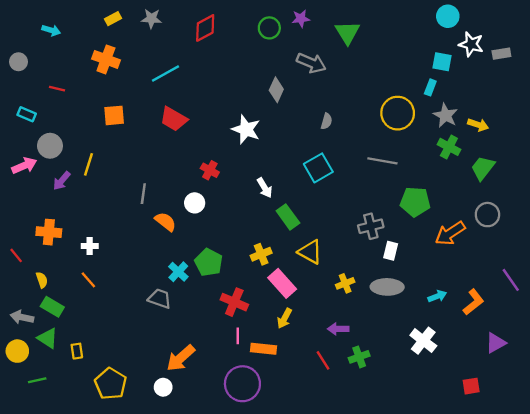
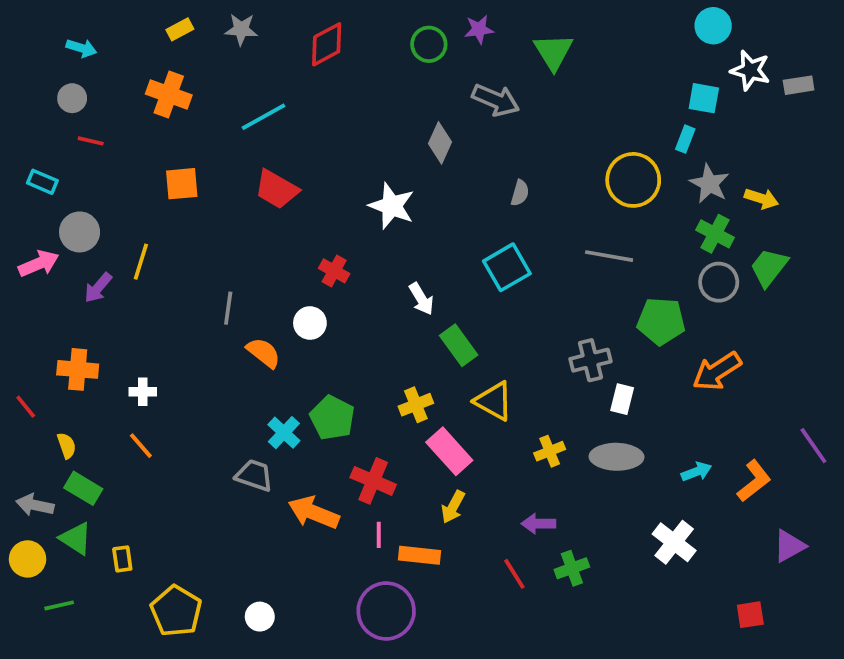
gray circle: (18, 62) -> (72, 98), moved
gray circle: (487, 215) -> (719, 282), moved
orange arrow: (181, 358) -> (314, 513), moved, turned 64

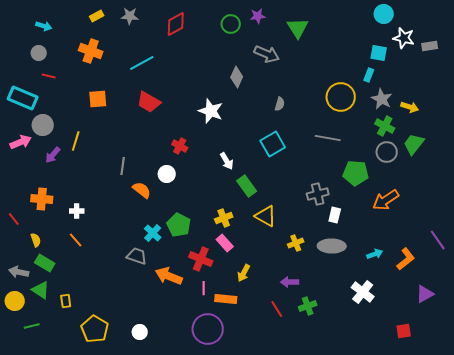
cyan rectangle: (42, 182) -> (23, 98), size x1.8
pink rectangle: (449, 451) -> (225, 243), moved, size x0.7

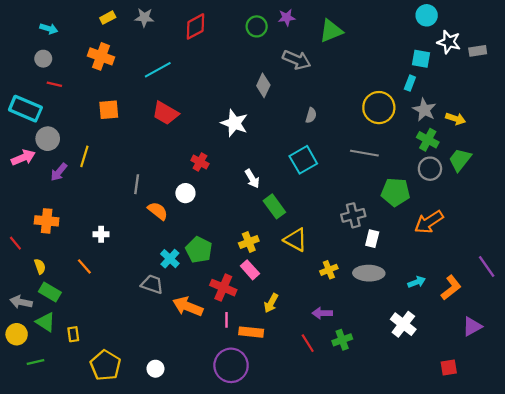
green triangle: (298, 28) -> (331, 31), turned 40
white cross: (77, 211) -> (101, 234), moved

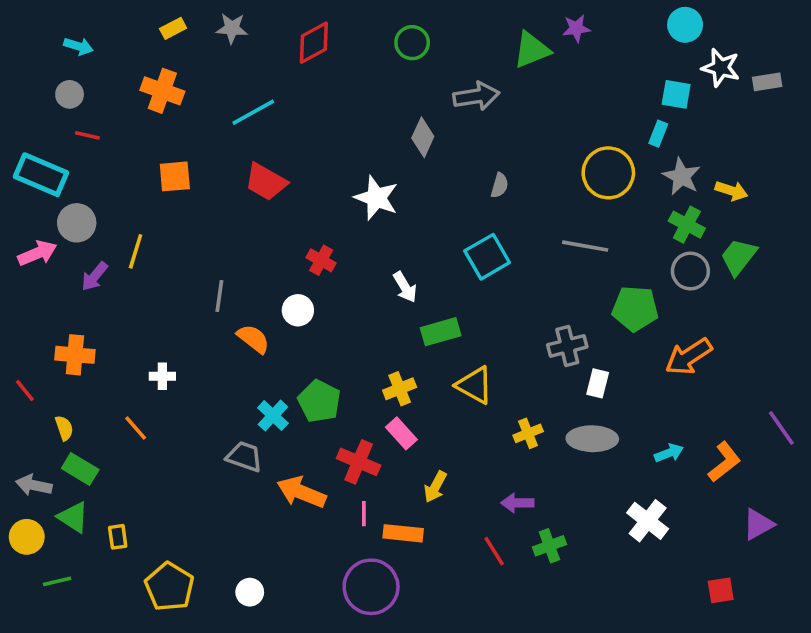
purple star: (287, 18) -> (576, 28), moved
gray arrow: (297, 60) -> (476, 96), turned -32
green rectangle: (274, 206) -> (441, 332), turned -70

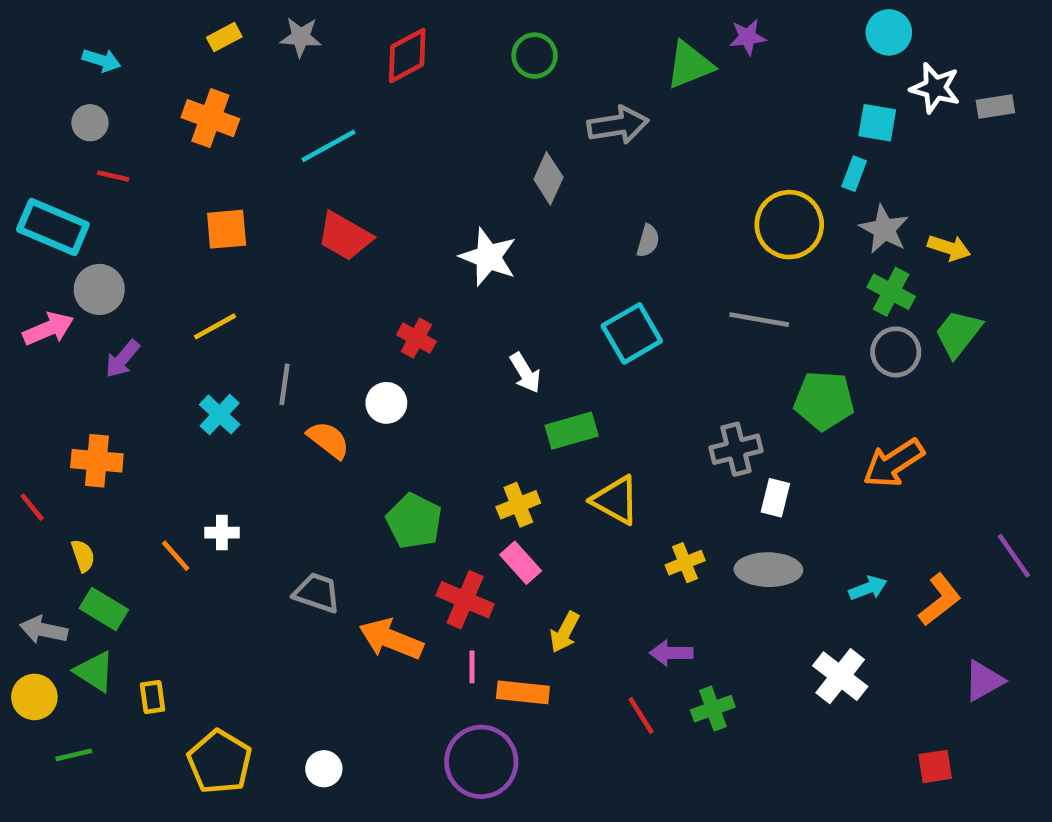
yellow line: (136, 251) -> (215, 326), moved, turned 44
white cross: (162, 376) -> (222, 533), moved
cyan cross: (273, 416) -> (220, 414), moved

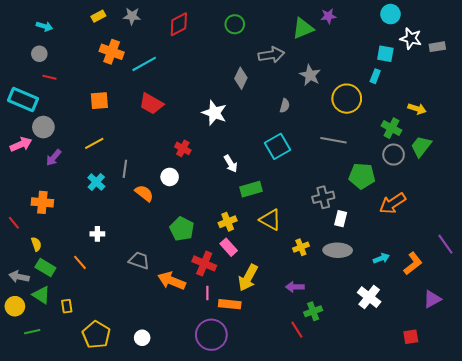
orange cross: (210, 118) -> (112, 52), moved
gray star: (884, 229) -> (310, 75), moved
orange line: (176, 556) -> (80, 262), moved
yellow arrow: (565, 632) -> (248, 278), size x1.5
red line: (641, 715) -> (297, 330), moved

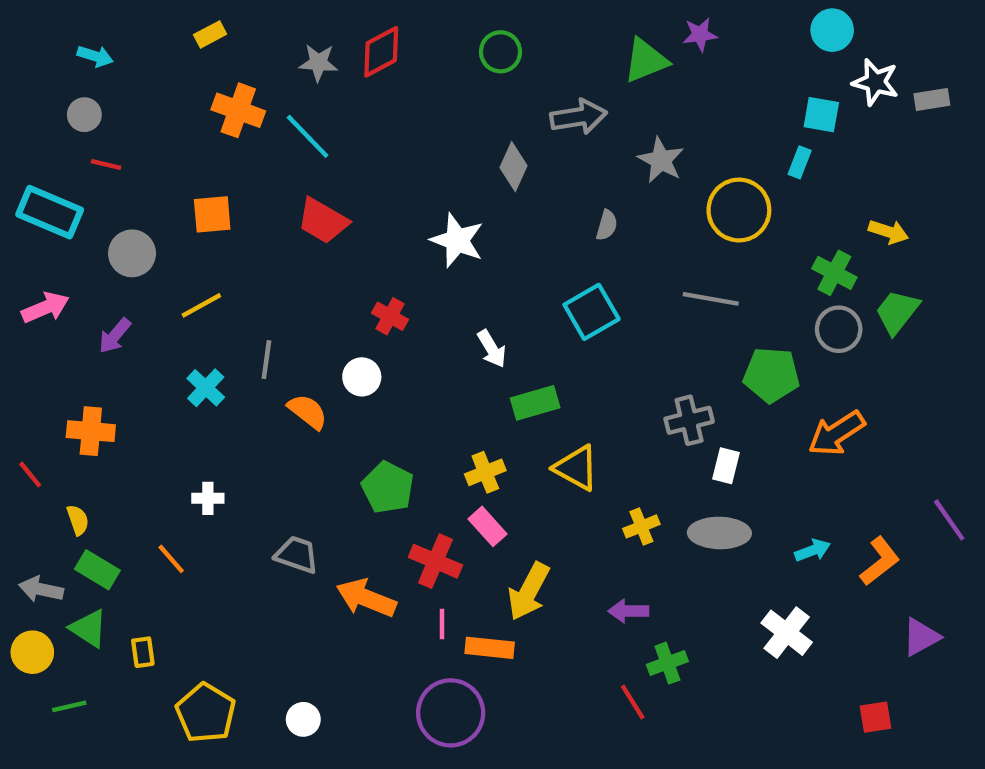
gray star: (132, 16) -> (318, 63), moved
cyan line: (144, 64) -> (308, 136), turned 75
gray circle: (43, 127) -> (132, 253), moved

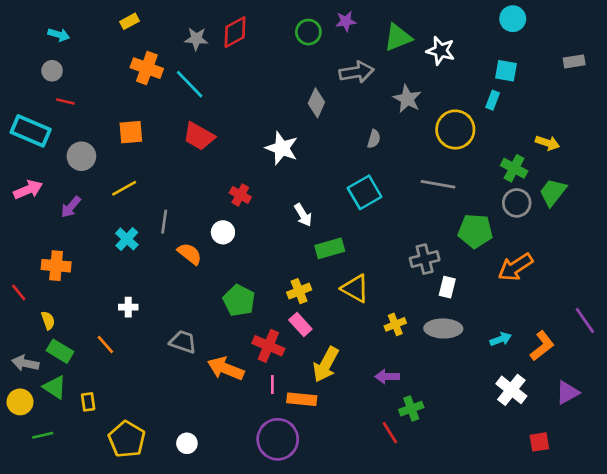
purple star: (700, 34) -> (346, 21), moved
white star: (875, 82) -> (441, 51), moved
white cross: (787, 633) -> (511, 390), moved

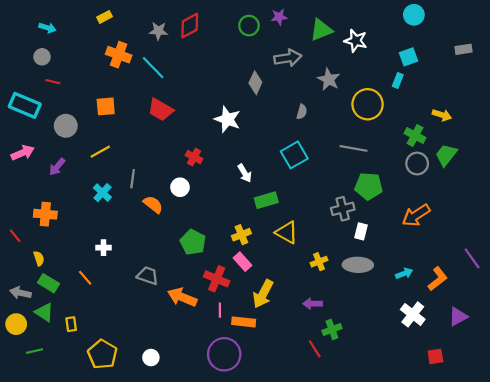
cyan square: (506, 71) -> (408, 57), turned -30
green pentagon: (475, 231) -> (369, 186), moved

